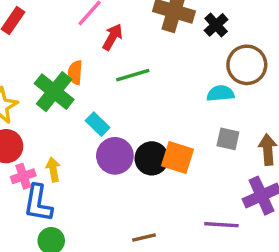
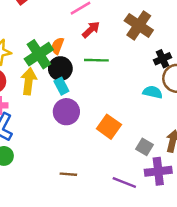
black cross: (216, 25) -> (162, 59), moved
gray square: (228, 139) -> (144, 147), moved
black circle: (152, 158) -> (60, 69), moved
yellow arrow: (53, 170) -> (29, 81), moved, size x1.5

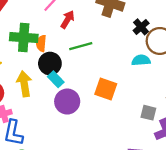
green cross: (39, 54) -> (24, 37), moved, turned -36
orange square: (109, 127) -> (106, 89), moved

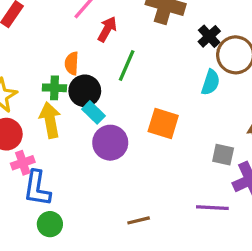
green cross: (24, 37) -> (54, 88), moved, size x0.6
green line: (81, 46) -> (127, 65), turned -50
cyan semicircle: (141, 60) -> (211, 82), turned 114

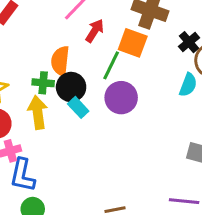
orange semicircle: (72, 63) -> (60, 61), size x1.4
orange square: (163, 124) -> (133, 43), moved
purple circle: (110, 143) -> (121, 98), moved

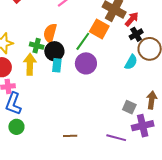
red arrow: (95, 31) -> (132, 19), moved
cyan rectangle: (78, 107) -> (57, 65), turned 40

